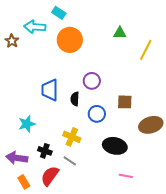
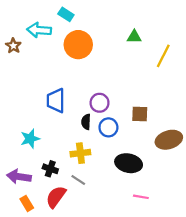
purple circle: (92, 81) -> (99, 103), moved
black semicircle: (75, 99) -> (86, 122), moved
yellow cross: (72, 137) -> (80, 153), turned -30

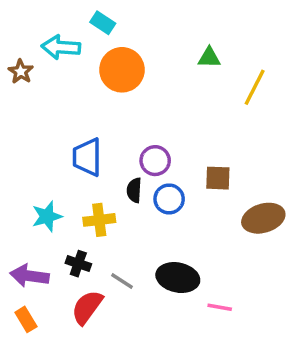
yellow cross: (80, 153) -> (99, 220), moved
black ellipse: (129, 163) -> (178, 278), moved
orange rectangle: (27, 203) -> (26, 319), moved

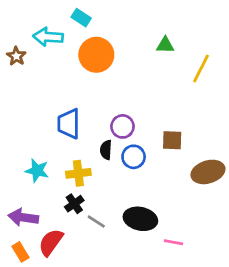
cyan star: (47, 216) -> (37, 171), turned 30
black cross: (78, 264) -> (74, 204), moved, turned 36
red semicircle: (87, 307) -> (51, 242), moved

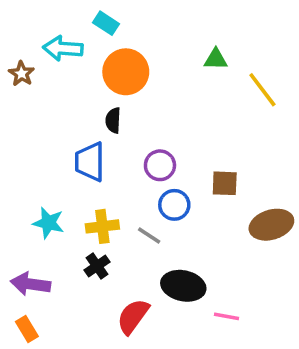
yellow line: (201, 69) -> (262, 90), turned -64
black semicircle: (106, 150) -> (113, 120), moved
gray line: (96, 222) -> (149, 235), moved
red semicircle: (51, 242) -> (133, 316), moved

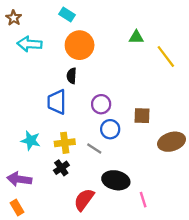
cyan arrow: (63, 48) -> (30, 44), moved
brown star: (21, 74) -> (14, 18), moved
pink line: (226, 316) -> (143, 200), turned 63

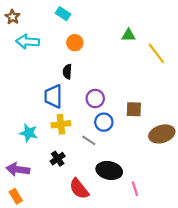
orange circle: (80, 45) -> (75, 43), size x0.6
yellow cross: (65, 143) -> (61, 124), moved
red semicircle: (84, 200) -> (79, 189), turned -75

